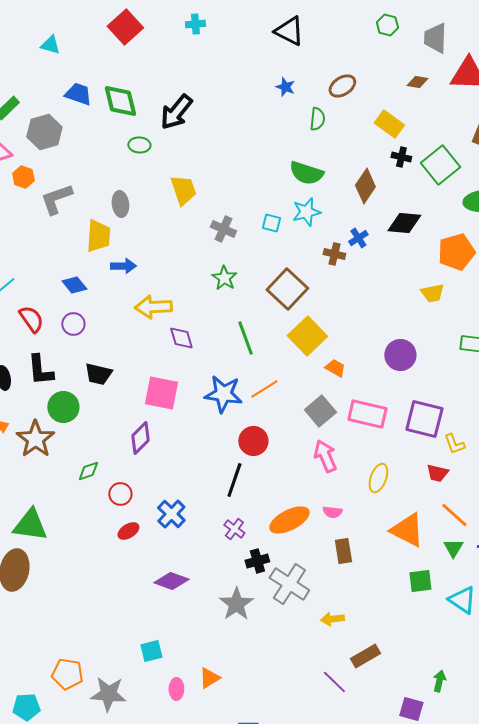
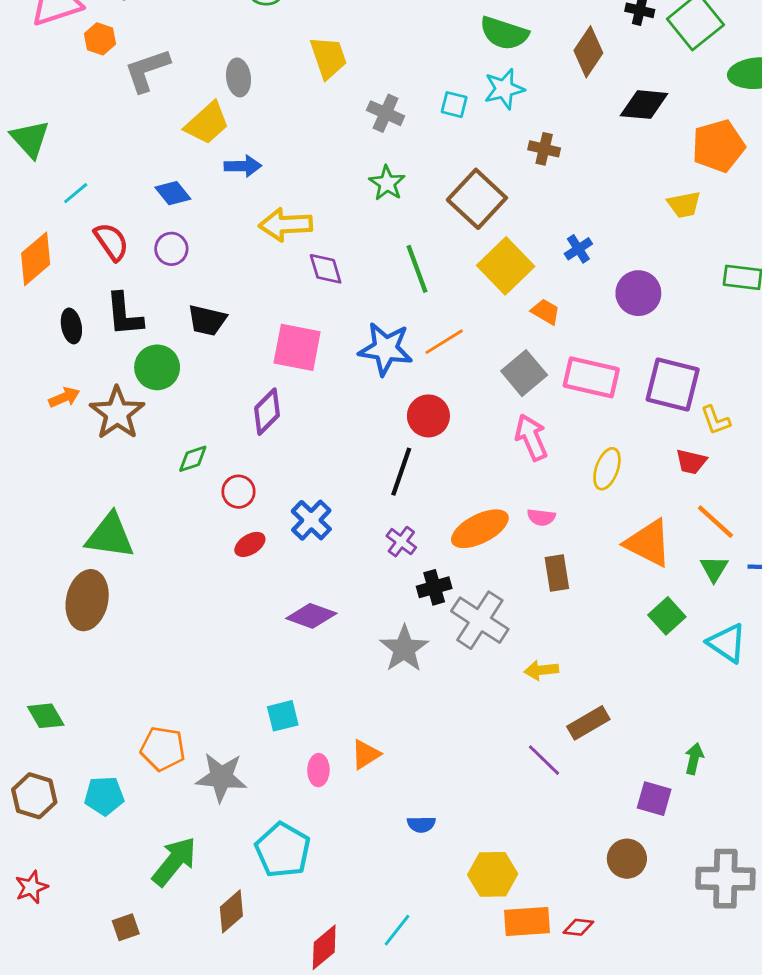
yellow trapezoid: (98, 236) -> (207, 123), turned 44
blue cross: (358, 238) -> (578, 249), moved
green square: (420, 581) -> (667, 616), turned -35

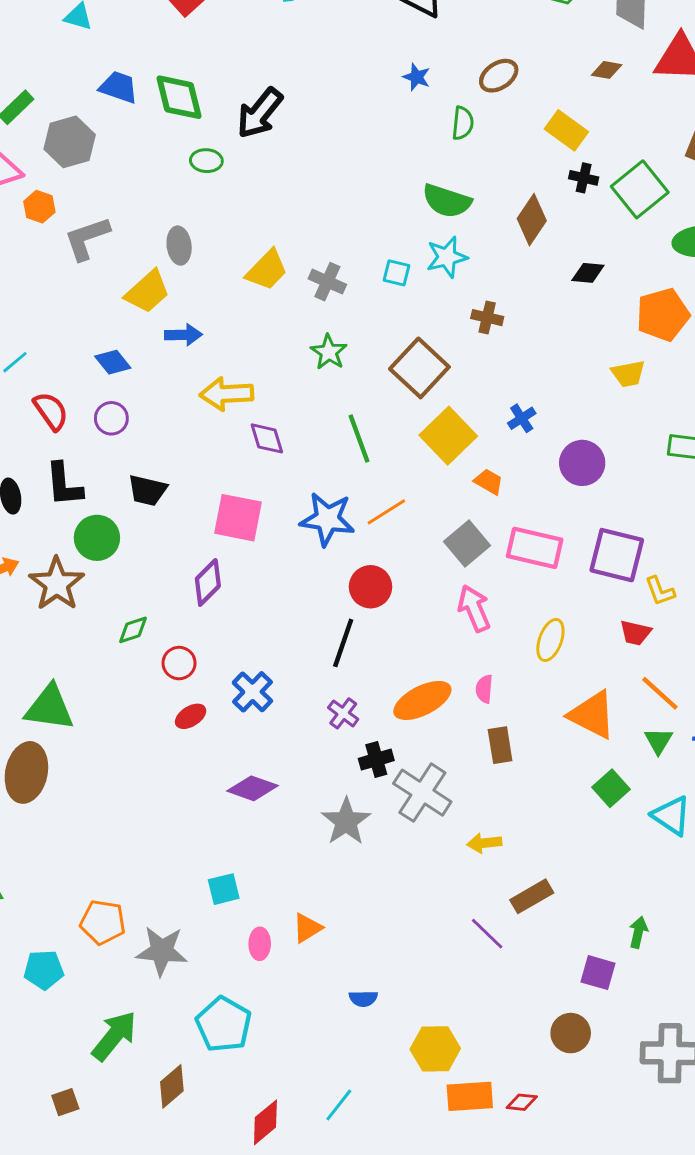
yellow trapezoid: (328, 57) -> (267, 270), moved, turned 63
black diamond: (644, 105) -> (588, 273), size x0.7
pink semicircle: (541, 517) -> (484, 689), turned 88

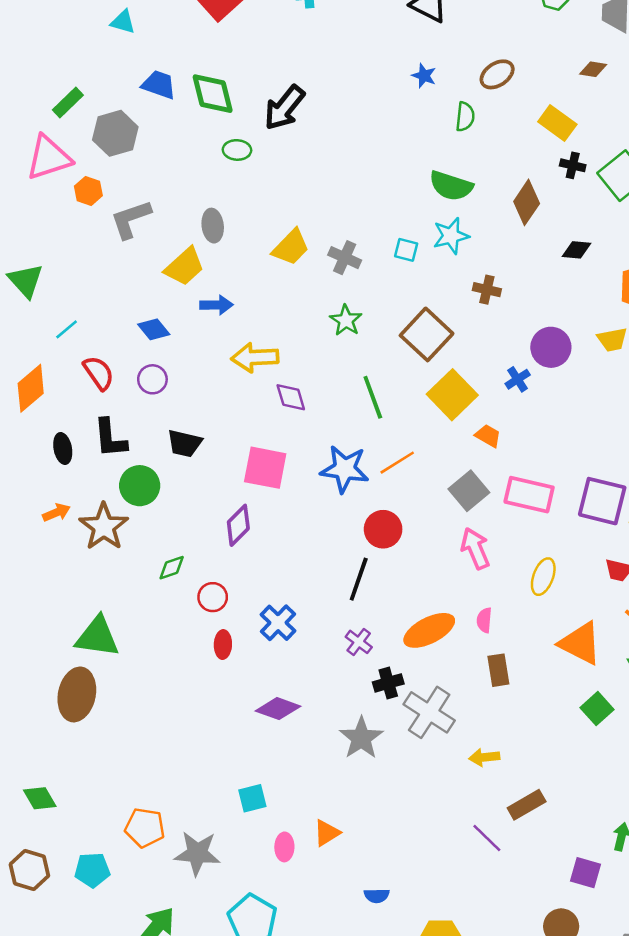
purple circle: (582, 463) -> (551, 347), moved
red ellipse: (191, 716) -> (223, 645), turned -56

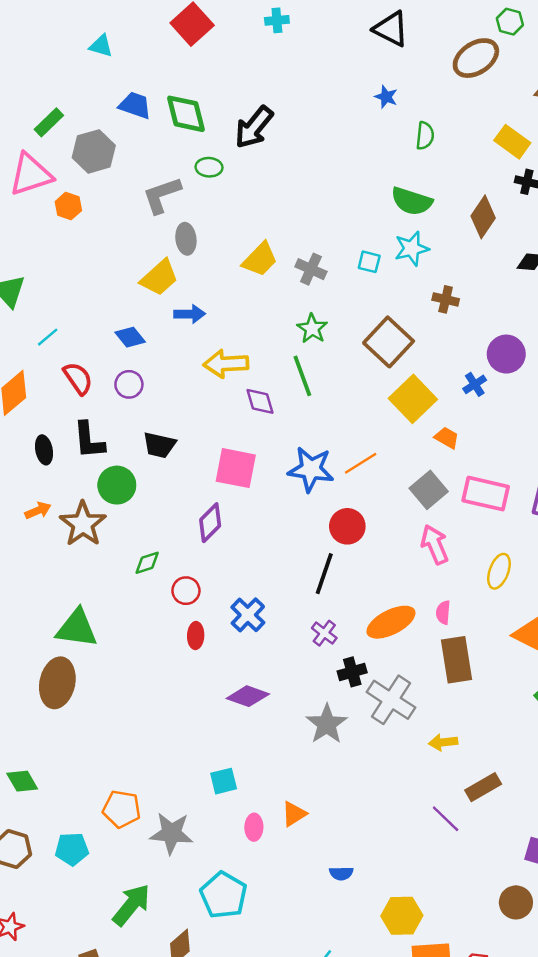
brown ellipse: (497, 74) -> (476, 58), moved, size x1.4
gray L-shape: (131, 219) -> (162, 195), moved
green line: (373, 397) -> (302, 376), moved
brown rectangle: (498, 670) -> (457, 660), size x1.5

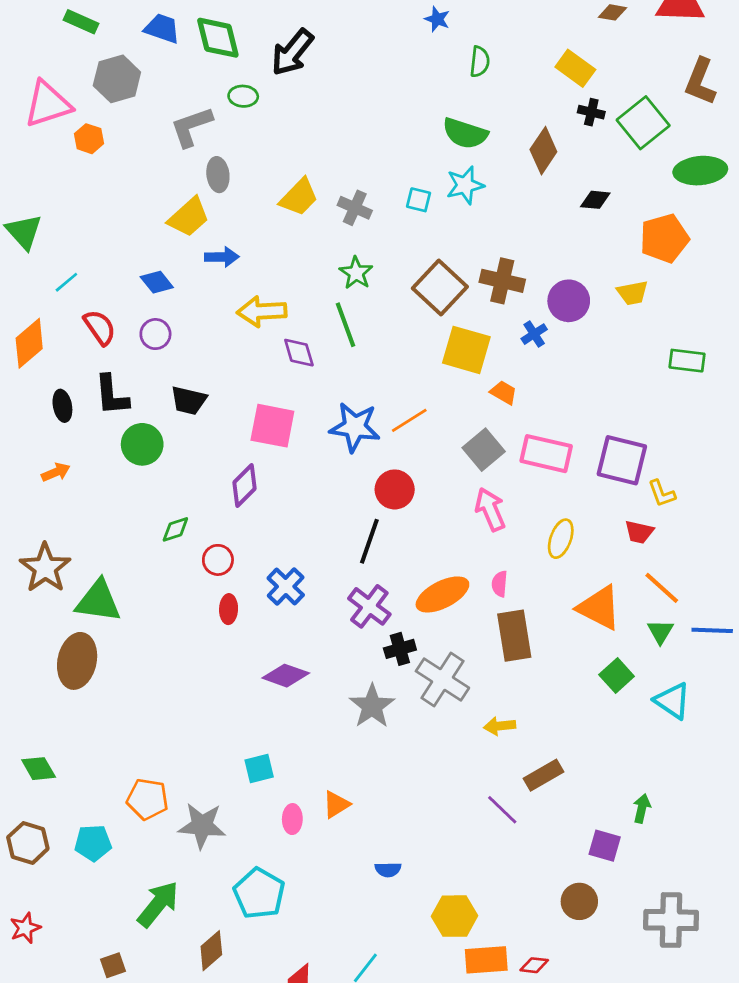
green rectangle: (49, 122) -> (81, 22), moved, turned 68
brown cross: (446, 299) -> (502, 281), moved, size x1.5
yellow square: (413, 399) -> (466, 350), turned -30
brown star: (83, 524) -> (45, 568), moved
purple cross: (324, 633) -> (369, 606), size x1.5

